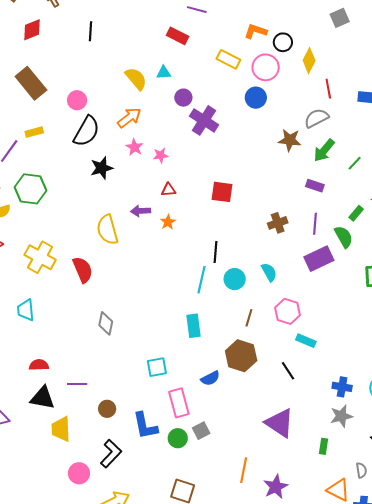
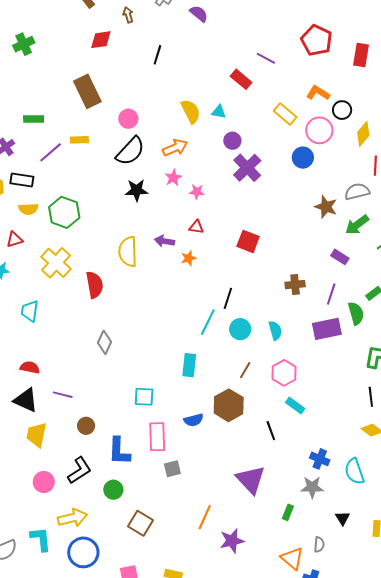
green hexagon: (30, 189) -> (64, 212), moved
green circle: (178, 438) -> (113, 490), moved

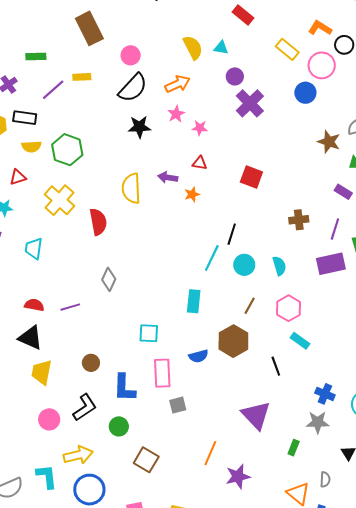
purple line: (63, 395) -> (70, 307), moved, turned -30

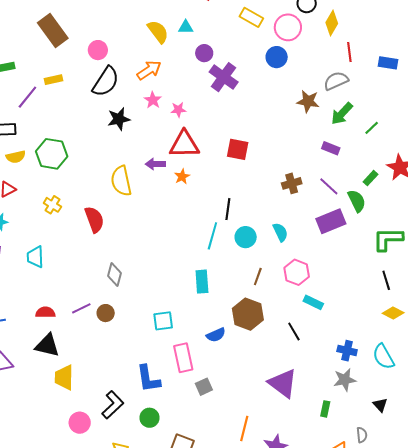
red triangle: (200, 163) -> (184, 144), size x2.0
yellow cross: (59, 200) -> (52, 205), size x0.6
purple line: (335, 229) -> (329, 186), turned -55
brown circle: (91, 363) -> (106, 313), moved

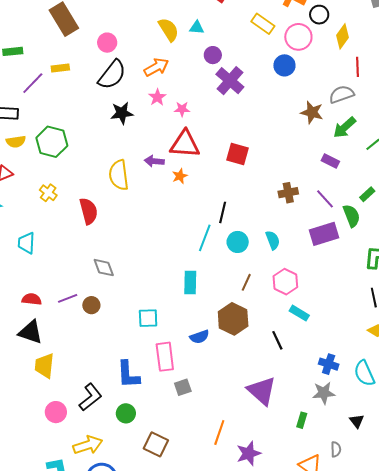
gray diamond: (114, 274) -> (104, 268), turned -40

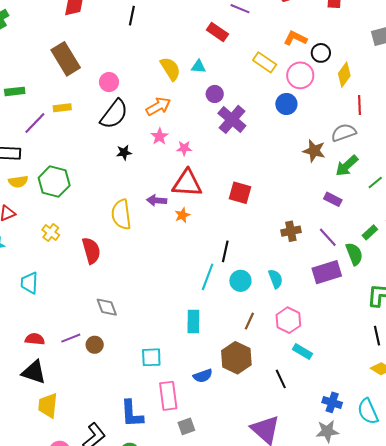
black star: (122, 113) -> (124, 152), size x0.7

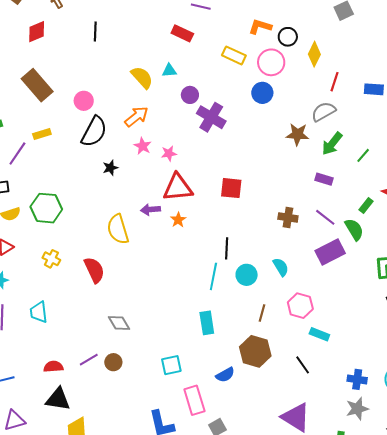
red line: (359, 105) -> (334, 82), turned 30
brown cross: (291, 231) -> (288, 217), turned 30

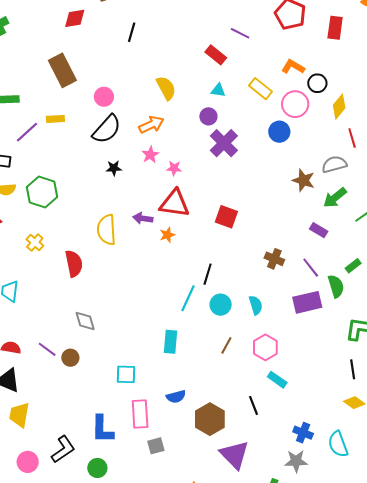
cyan triangle: (169, 71) -> (218, 90), moved
red line: (334, 82) -> (352, 138), turned -48
brown hexagon: (255, 351) -> (210, 419), moved
purple line: (89, 360) -> (47, 349), turned 54

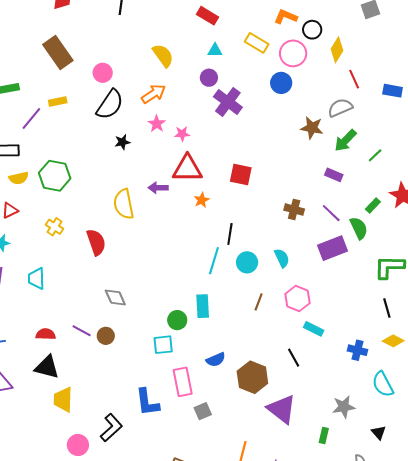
orange star: (167, 235) -> (202, 200), moved
blue cross: (303, 433) -> (357, 350), moved
green circle: (97, 468) -> (177, 320), moved

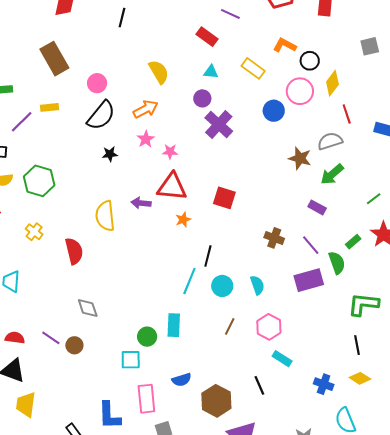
pink circle: (293, 53) -> (300, 91), moved
green line: (375, 155) -> (374, 199), moved

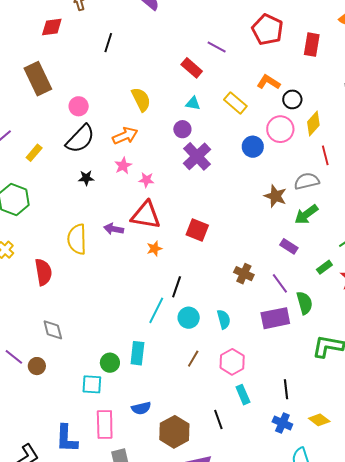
yellow rectangle: (50, 107) -> (34, 153), moved, turned -48
green rectangle: (353, 242) -> (324, 267), moved
black line: (357, 345) -> (286, 389), moved
cyan rectangle: (282, 359) -> (243, 395), turned 30

